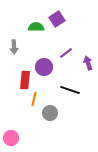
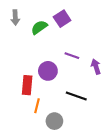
green semicircle: (36, 27) -> (39, 27), turned -35
gray arrow: (14, 47) -> (15, 18), moved
purple line: (66, 53) -> (72, 56), turned 56

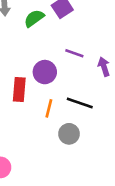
orange line: (37, 106) -> (49, 108), moved
gray circle: (54, 121) -> (69, 134), moved

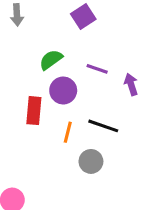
green semicircle: (34, 18) -> (51, 60), moved

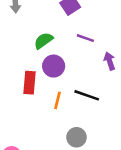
purple line: (97, 69) -> (85, 38), moved
gray circle: (91, 161) -> (77, 137), moved

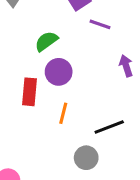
purple line: (85, 38) -> (100, 24), moved
black line: (87, 95) -> (109, 127), moved, turned -40

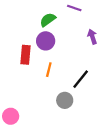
green semicircle: (46, 41) -> (48, 20), moved
black line: (109, 127) -> (81, 79), turned -30

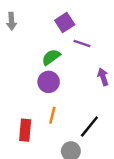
red rectangle: (25, 55) -> (25, 130), moved

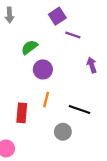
green semicircle: (51, 57) -> (29, 47), moved
black line: (89, 126) -> (80, 110), turned 70

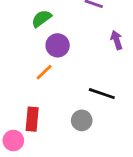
orange line: (46, 100) -> (44, 72), moved, turned 32
red rectangle: (22, 113) -> (32, 119), moved

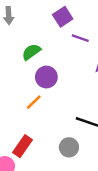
red rectangle: (32, 119) -> (22, 146), turned 30

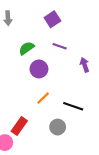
purple line: (80, 38) -> (60, 46), moved
orange line: (34, 102) -> (43, 98), moved

